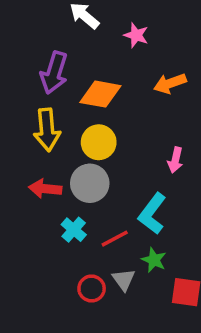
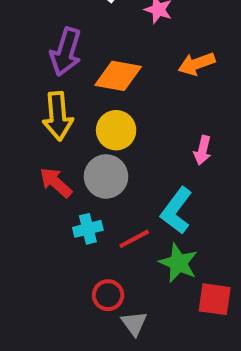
red arrow: (45, 189) -> (56, 183), turned 36
cyan cross: (74, 230) -> (88, 229), turned 35
green star: (154, 260) -> (178, 263), size x1.4
gray triangle: (124, 280) -> (134, 323), moved

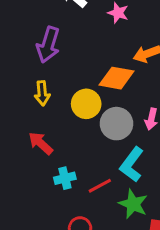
orange diamond: (118, 76) -> (116, 78), moved
yellow arrow: (58, 116) -> (42, 93), size x0.7
gray circle: (106, 176) -> (116, 124), moved

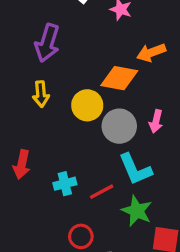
red arrow: (41, 143) -> (22, 164), moved, turned -120
cyan L-shape: (132, 165) -> (135, 169), turned -60

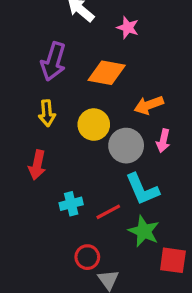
orange arrow: (151, 53) -> (149, 105), moved
orange diamond: (119, 78) -> (107, 73), moved
red arrow: (22, 164) -> (37, 165), moved

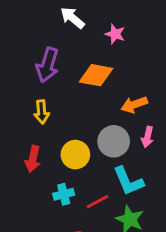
yellow circle: (94, 125) -> (75, 155), moved

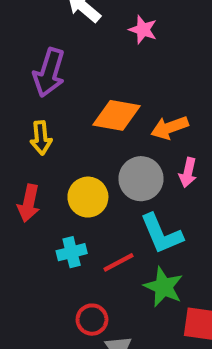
orange diamond: (96, 75) -> (116, 115), moved

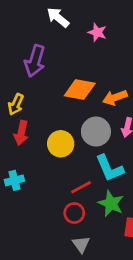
yellow arrow: (41, 138) -> (16, 104), moved, turned 30
red arrow: (29, 203) -> (21, 133), moved
cyan cross: (72, 252) -> (14, 180), moved
red circle: (92, 320) -> (74, 213), moved

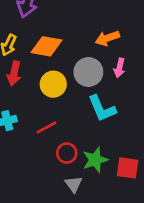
orange diamond: (80, 89) -> (46, 46), moved
red line: (81, 187) -> (46, 127), moved
green star: (111, 204) -> (95, 160), moved, turned 30

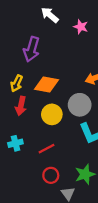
red circle: (67, 153) -> (51, 175), moved

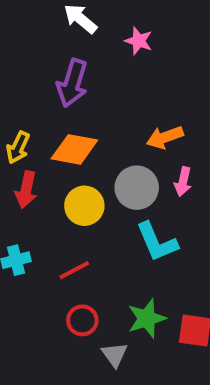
purple arrow: (32, 49) -> (72, 83), moved

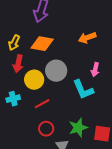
pink arrow: (183, 182) -> (95, 70), moved
gray circle: (137, 188) -> (56, 71), moved
yellow circle: (84, 206) -> (34, 80), moved

